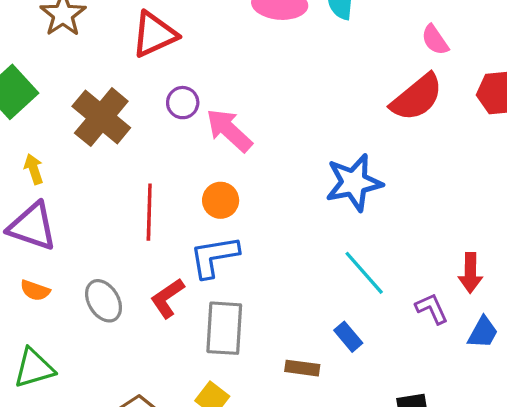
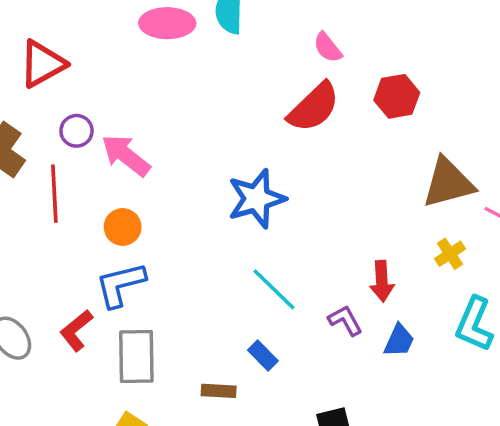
red line: (149, 212) -> (54, 194), moved

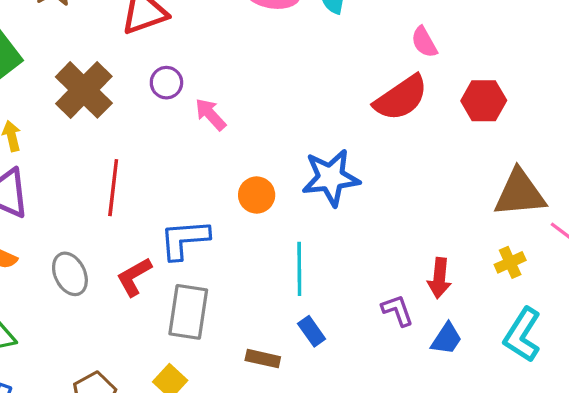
pink arrow: (126, 155) -> (211, 114), size x0.7
red line: (54, 194) -> (113, 188), moved
orange circle: (123, 227) -> (257, 195), moved
cyan line: (274, 289) -> (299, 269), moved, turned 36

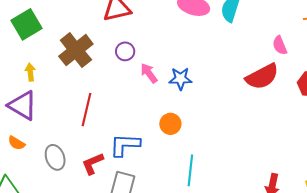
blue star: (331, 178) -> (180, 79), moved, size x0.7

